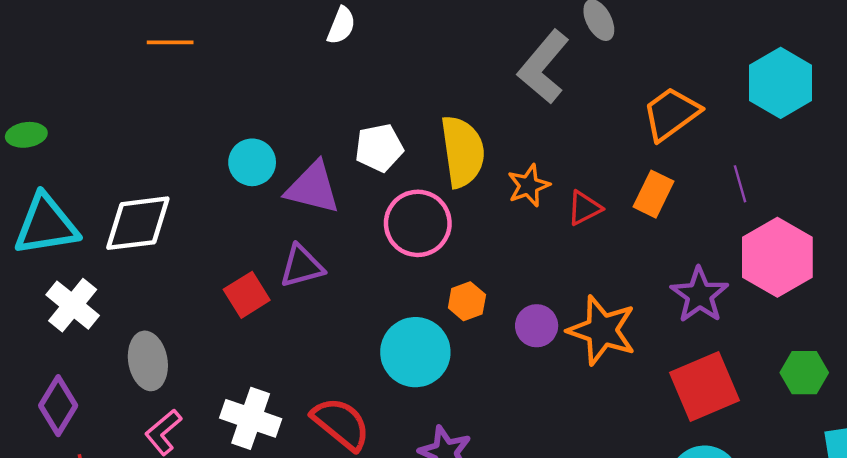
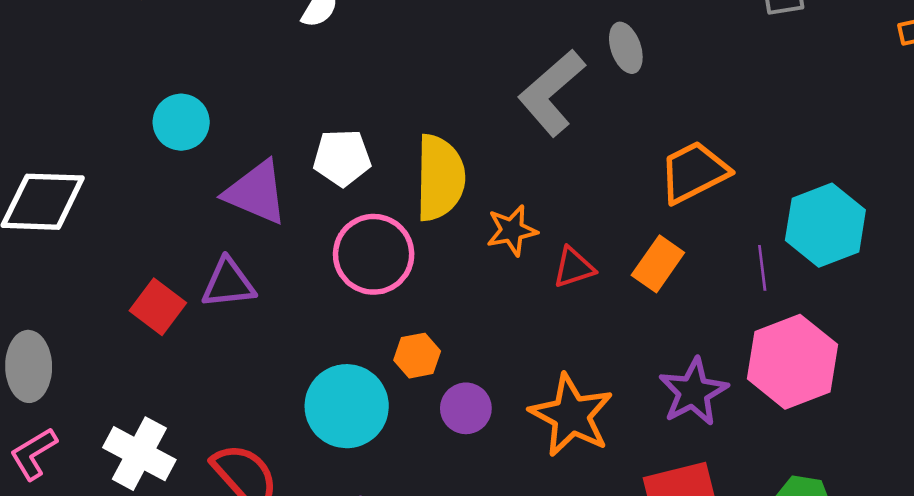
cyan hexagon: (781, 83) -> (825, 225), moved
cyan circle: (252, 162) -> (181, 122), moved
red square: (247, 295) -> (158, 307), turned -30
purple circle: (537, 326) -> (466, 408), moved

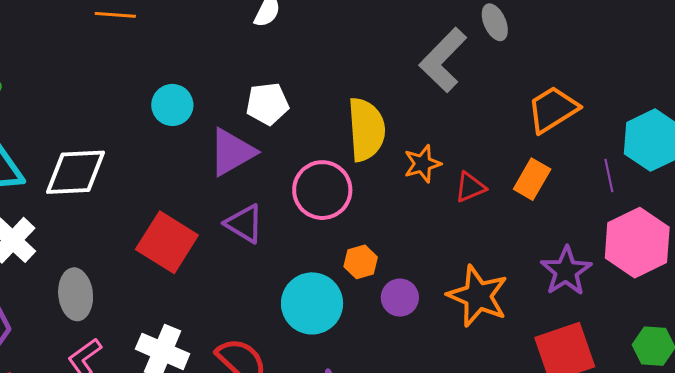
white pentagon: (342, 158) -> (267, 104), moved
purple triangle: (256, 193) -> (232, 152), turned -48
purple triangle: (228, 283) -> (244, 224), moved, turned 42
red square: (158, 307) -> (167, 242), size x1.5

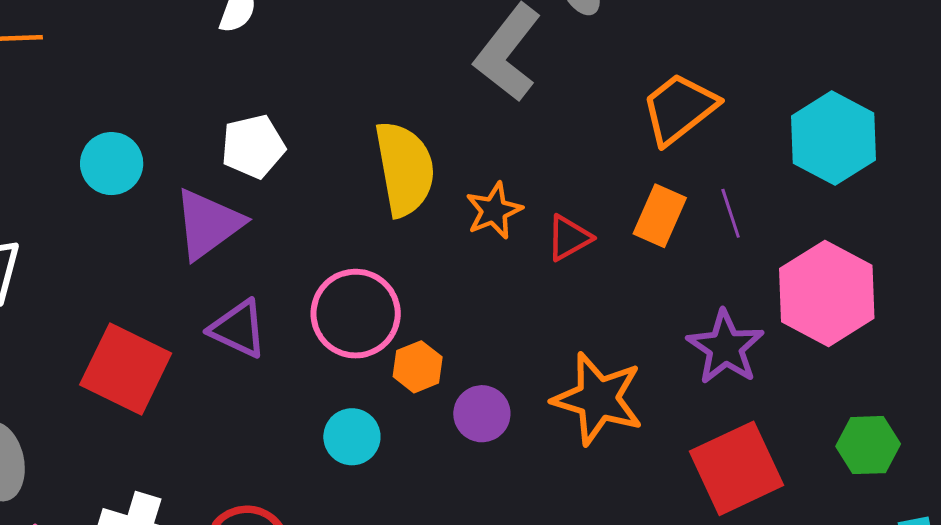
purple line: (609, 176) -> (731, 213), moved
pink circle: (322, 190) -> (356, 314), moved
cyan circle: (312, 303) -> (352, 437), size x0.6

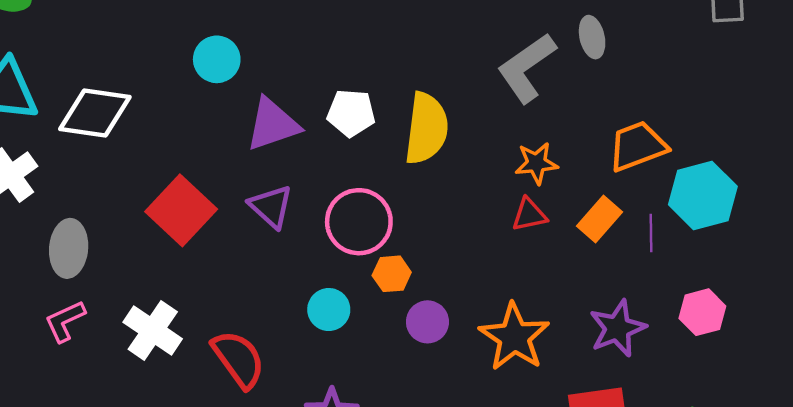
cyan hexagon: (833, 138) -> (703, 196), moved
white pentagon: (253, 146) -> (351, 113), moved
orange star: (494, 211) -> (536, 163), moved
pink hexagon: (827, 293) -> (702, 312), size x0.6

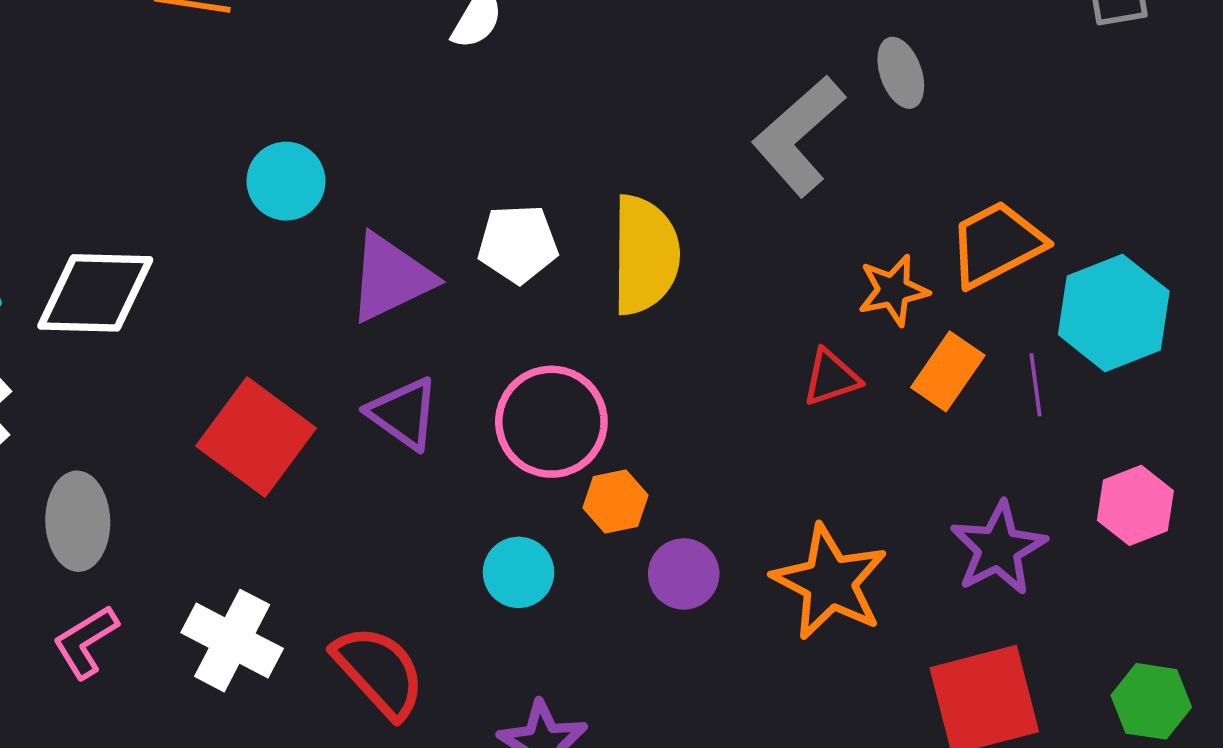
orange star: (536, 163) -> (893, 290), moved

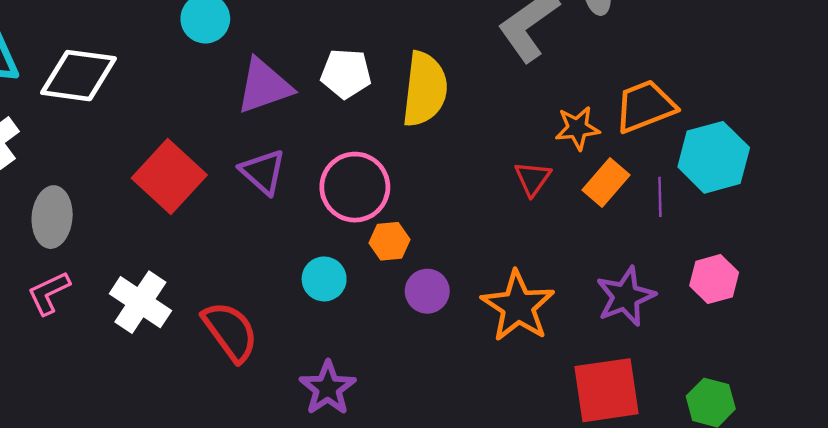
red triangle: (831, 378) -> (533, 178), turned -42

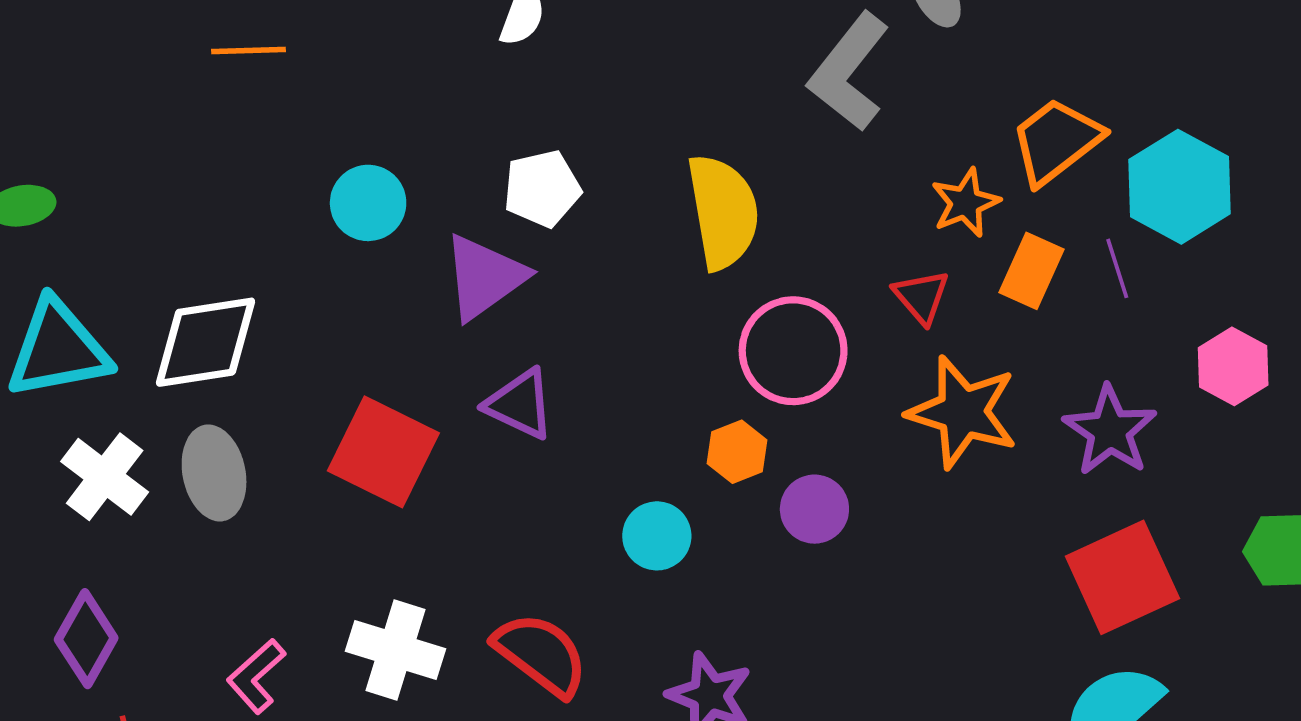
white pentagon: (346, 74) -> (542, 189), moved
pink circle: (355, 187) -> (793, 351), moved
gray ellipse: (52, 217) -> (214, 473), moved
orange star: (518, 306) -> (963, 412), moved

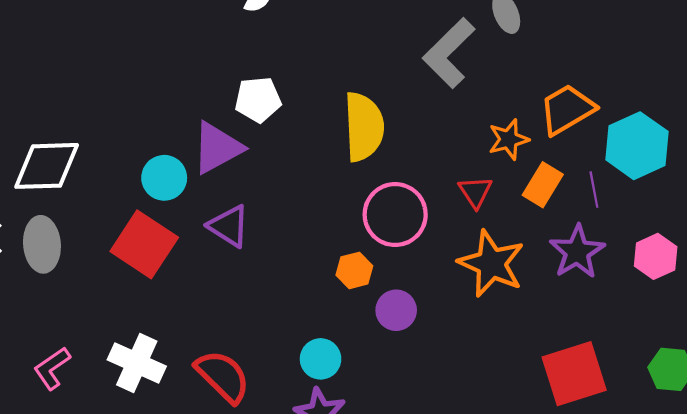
cyan circle: (368, 203) -> (164, 178), moved
purple star: (1110, 431) -> (577, 252), moved
cyan circle: (657, 536) -> (321, 359), moved

